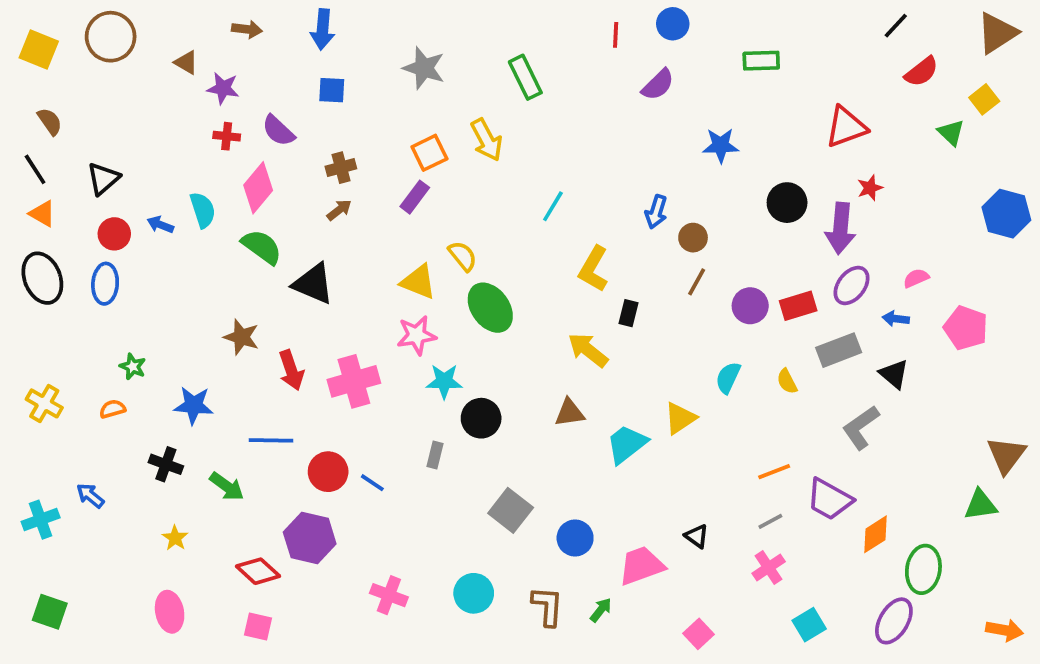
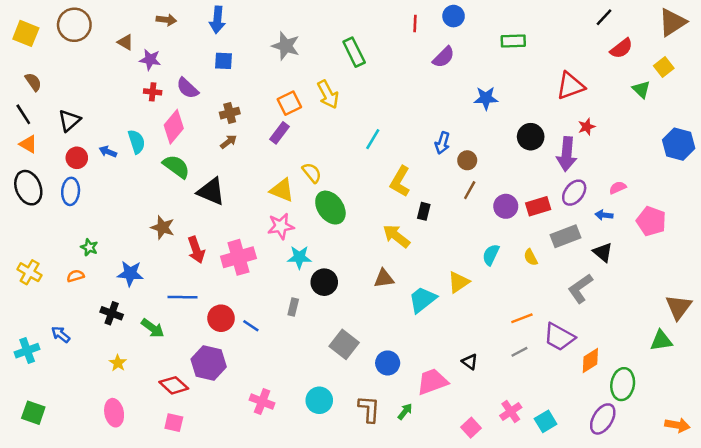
pink cross: (769, 567) -> (511, 411), moved

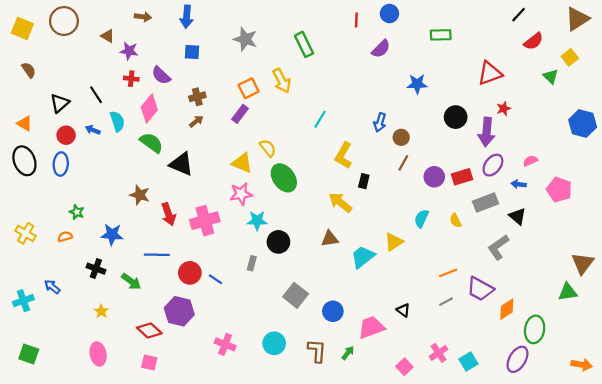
black line: (23, 114) -> (96, 95), moved

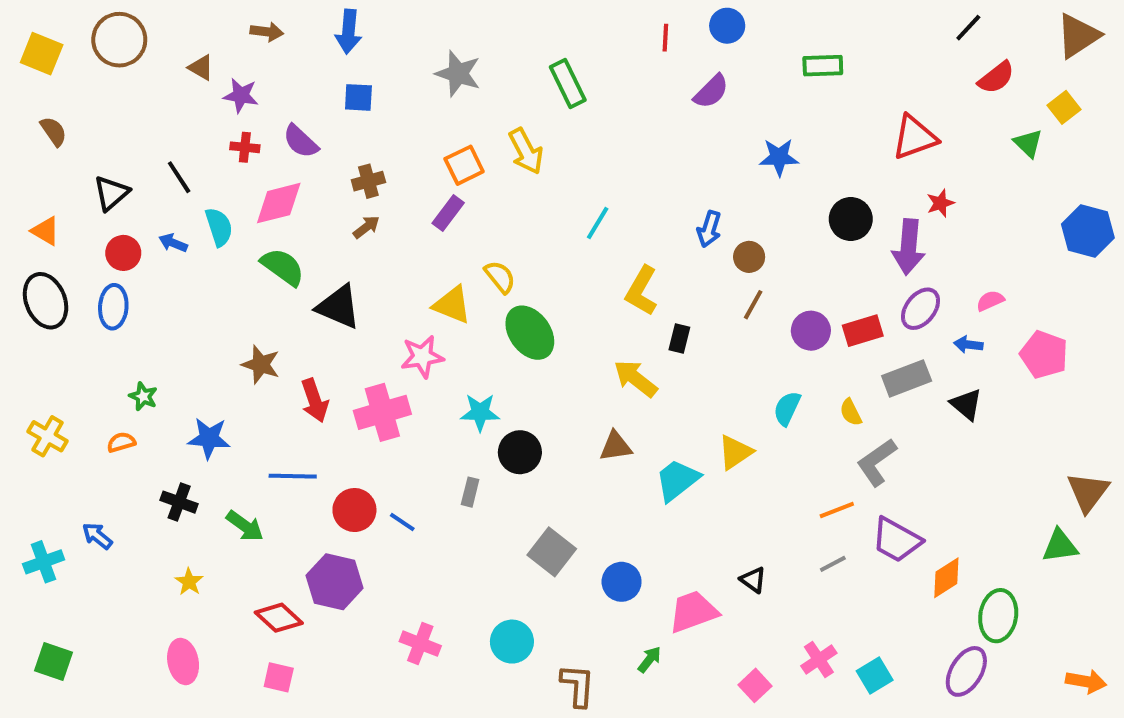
pink diamond: (149, 109) -> (279, 203), turned 36
pink star: (241, 194) -> (422, 357), moved
gray L-shape: (498, 247) -> (877, 462), moved
brown L-shape: (317, 351) -> (578, 685), moved

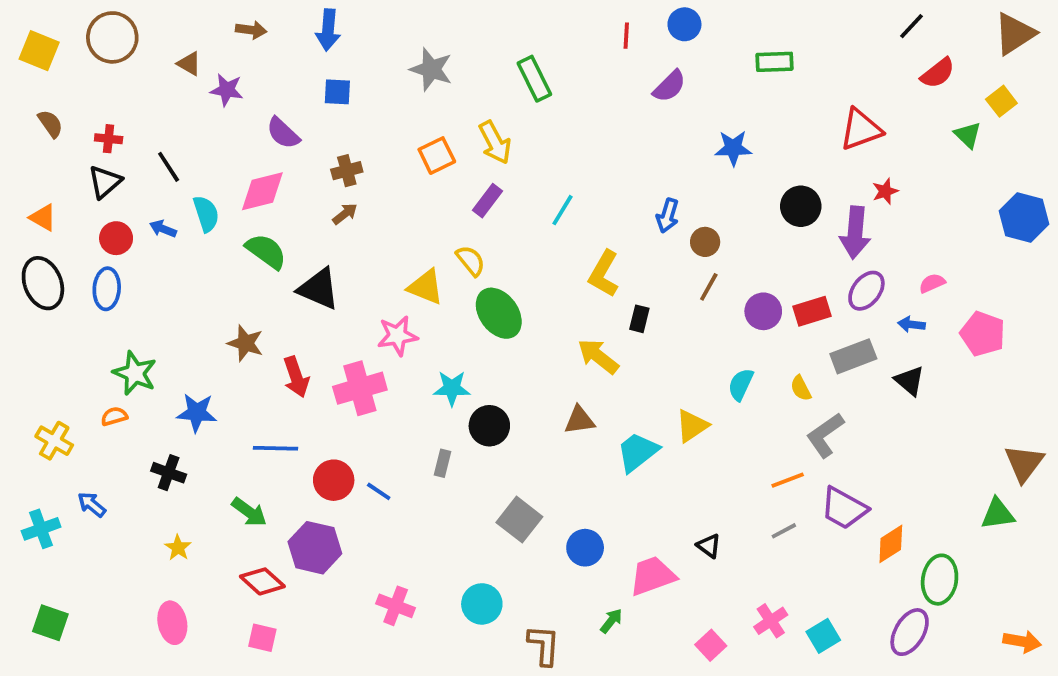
red cross: (245, 147) -> (109, 139), moved
purple rectangle: (448, 213) -> (487, 201), moved
green star: (143, 396) -> (135, 373), size x1.6
yellow cross: (48, 436) -> (54, 441), moved
green arrow: (245, 526) -> (249, 512), moved

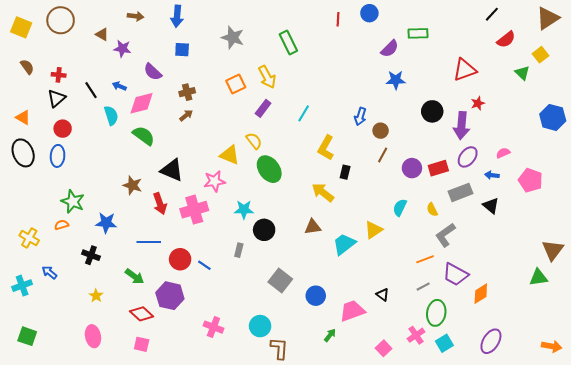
purple semicircle: (669, 86) -> (390, 49), moved
blue arrow: (163, 229) -> (119, 86), moved
black triangle: (319, 289) -> (172, 170), moved
green ellipse: (940, 580) -> (436, 313), moved
brown L-shape: (544, 645) -> (279, 348), moved

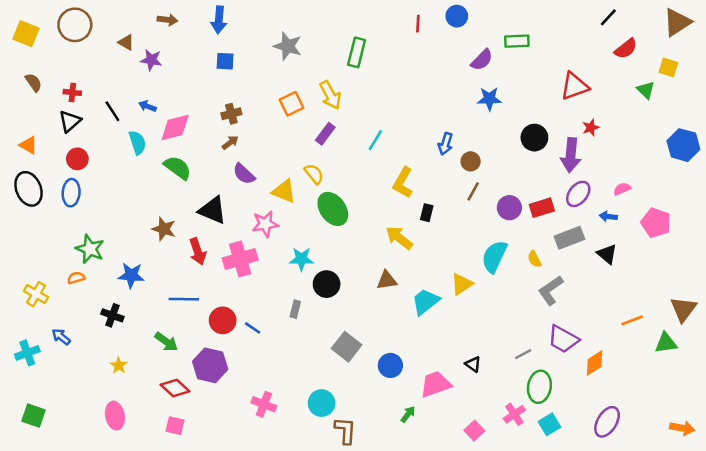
green rectangle: (288, 43) -> (357, 52), turned 40
yellow square: (541, 55) -> (668, 67), turned -35
purple semicircle: (153, 72) -> (244, 174), moved
cyan semicircle: (400, 208) -> (494, 257), size x1.5
orange line: (425, 259) -> (632, 320), moved

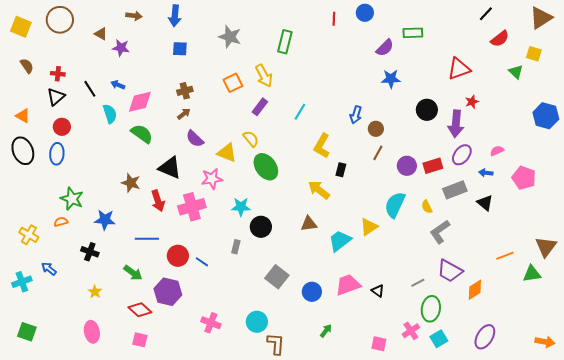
pink trapezoid: (435, 384) -> (348, 285), moved
pink square: (474, 431) -> (379, 344), turned -35

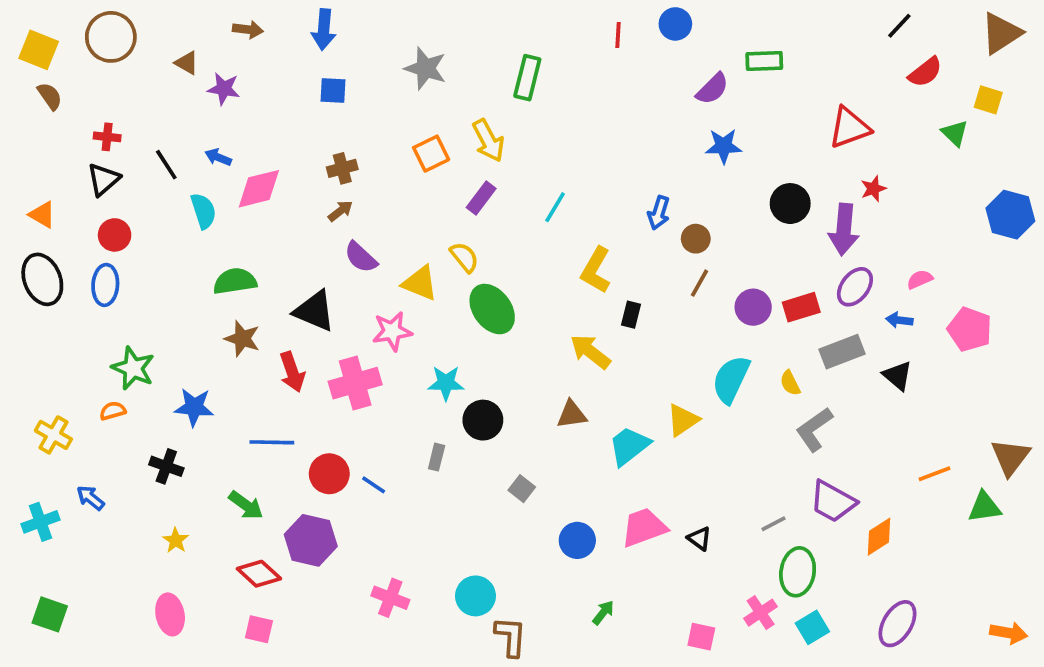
brown semicircle: (27, 66) -> (50, 96), moved
green semicircle: (142, 134) -> (235, 281), moved, turned -45
gray square: (277, 277) -> (522, 489), moved, size x0.6

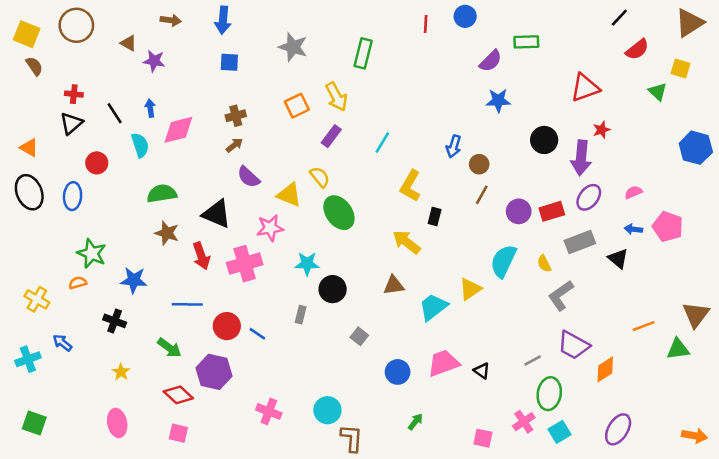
blue arrow: (218, 157) -> (150, 108), turned 60
red circle: (115, 235) -> (97, 163), moved
blue arrow: (899, 320) -> (633, 229), moved

